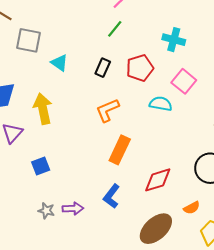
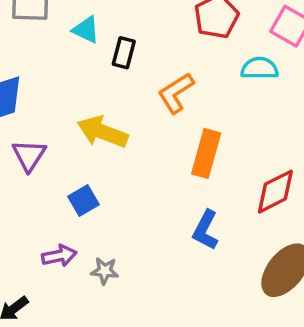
black rectangle: (103, 68) -> (124, 53), moved
yellow arrow: (43, 109) -> (103, 132), moved, turned -48
purple arrow: (73, 208) -> (59, 256), moved

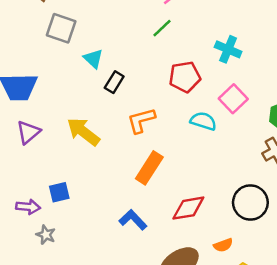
blue square: (83, 200) -> (59, 192), moved
blue L-shape: (206, 230) -> (133, 220), turned 92
gray star: (105, 271) -> (46, 235), moved

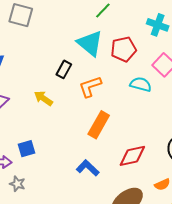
cyan triangle: (93, 59) -> (90, 43), moved, size x1.6
black rectangle: (114, 82) -> (64, 69), moved
yellow arrow: (83, 132) -> (43, 98), size x0.7

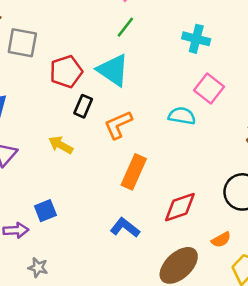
red pentagon: (124, 49) -> (66, 72), moved
gray star: (17, 184) -> (38, 268), moved

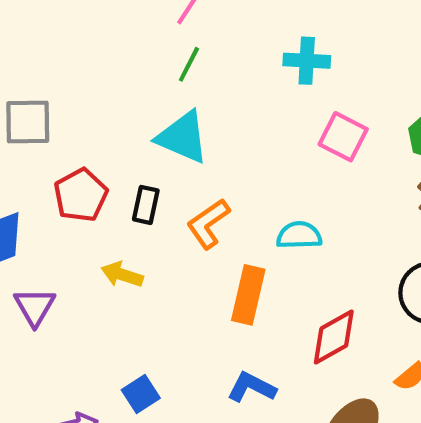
red pentagon: (66, 72) -> (81, 195), moved
cyan semicircle: (182, 116) -> (299, 235), moved
blue square: (45, 211) -> (141, 394), moved

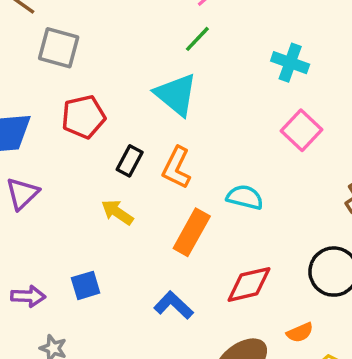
black rectangle: (146, 205) -> (130, 161), moved
orange L-shape: (208, 224) -> (177, 168), turned -45
yellow arrow: (122, 275) -> (117, 212), moved

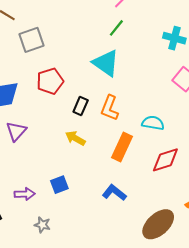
gray square: (59, 48) -> (32, 40), turned -30
red diamond: (249, 284) -> (165, 160), moved

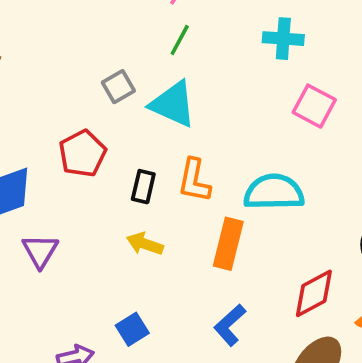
gray square: (32, 40) -> (118, 87), moved, size x0.7
cyan semicircle: (153, 123) -> (274, 192), size x1.5
red diamond: (165, 160) -> (314, 293), moved
blue L-shape: (114, 193) -> (230, 325), turned -70

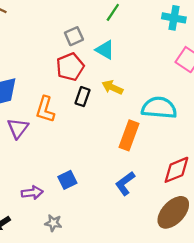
cyan triangle: (173, 104) -> (105, 50), size x0.7
red pentagon: (82, 153) -> (70, 67), moved
orange L-shape: (194, 180) -> (45, 109), moved
yellow arrow: (145, 244) -> (112, 87), moved

